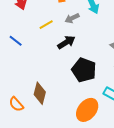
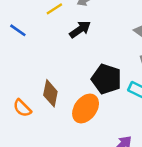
black pentagon: (84, 70) -> (106, 79), moved
orange ellipse: (87, 110) -> (86, 108), moved

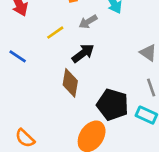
brown diamond: (50, 93) -> (70, 83), moved

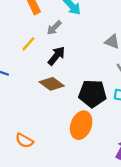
brown diamond: (70, 83) -> (52, 84), turned -50

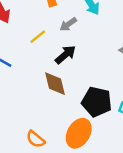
brown diamond: (52, 84) -> (55, 84), turned 30
orange semicircle: (24, 141) -> (36, 139), moved

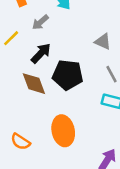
black pentagon: (97, 102) -> (68, 75), moved
orange ellipse: (79, 133) -> (63, 131), turned -36

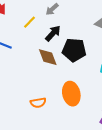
orange semicircle: (20, 142) -> (38, 103), turned -42

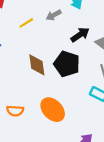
black arrow: (53, 33) -> (80, 35), moved
orange ellipse: (71, 94) -> (53, 110), turned -45

